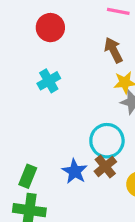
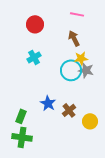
cyan circle: (107, 141) -> (71, 70), moved
blue star: (75, 171) -> (48, 103), moved

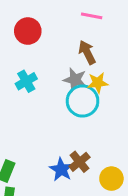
gray star: (86, 70) -> (75, 80), moved
blue star: (48, 103) -> (61, 169), moved

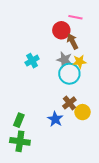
red circle: (28, 31) -> (61, 30), moved
brown cross: (79, 162) -> (69, 103), moved
yellow circle: (111, 179) -> (83, 112), moved

